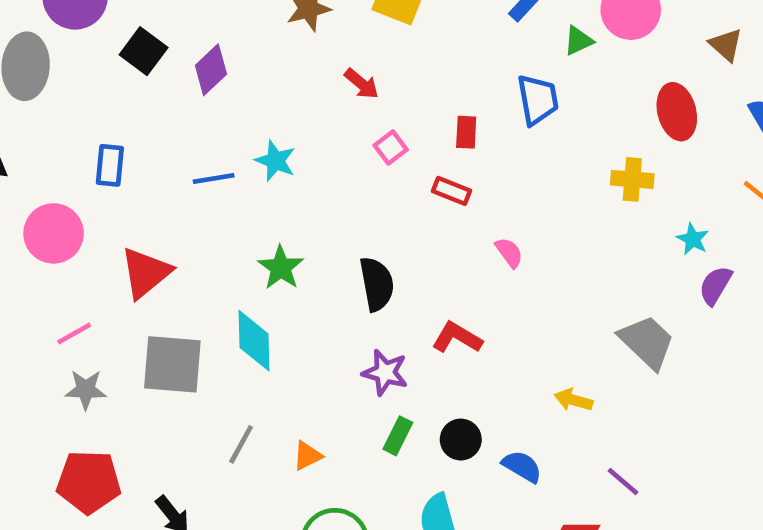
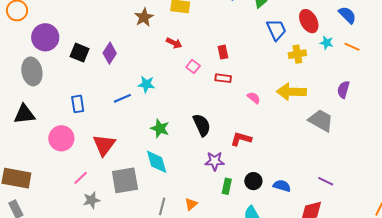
blue trapezoid: (538, 100) -> (276, 30), moved
cyan star: (693, 239) -> (327, 43), moved
yellow arrow: (573, 400) -> (291, 92), moved, size x1.8

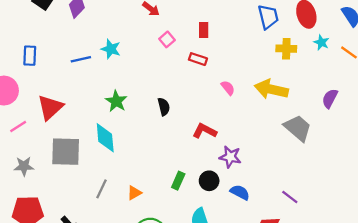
black semicircle: (202, 125) -> (164, 107), size x0.7
purple star: (215, 161) -> (230, 157), moved
pink line: (81, 178) -> (18, 127), moved

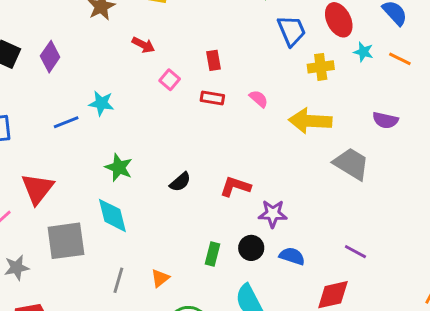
pink semicircle: (228, 88) -> (259, 99), moved
purple semicircle: (330, 98) -> (385, 120), turned -96
black semicircle: (164, 107) -> (180, 182), moved, turned 72

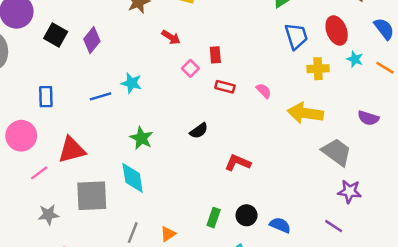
red rectangle: (213, 60) -> (215, 55), moved
black semicircle: (180, 182) -> (199, 131), moved
red triangle: (37, 189) -> (72, 150), turned 32
purple star: (273, 214) -> (350, 191), moved

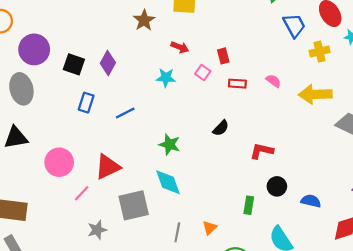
cyan star: (131, 83) -> (166, 78), moved
blue rectangle: (46, 97) -> (86, 103), moved, turned 30
black circle: (247, 215) -> (277, 186), moved

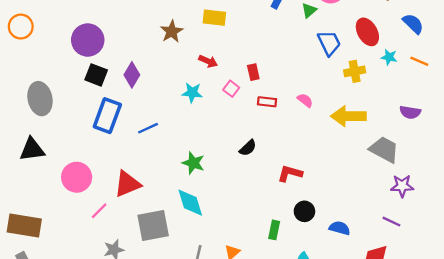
purple circle: (34, 49) -> (88, 40), moved
blue rectangle: (86, 103) -> (107, 116), size x1.6

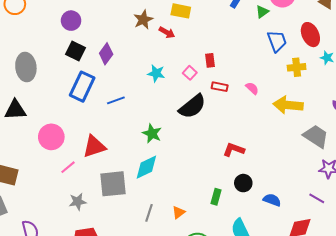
purple circle: (88, 40) -> (71, 21), size x0.7
red arrow: (208, 61) -> (167, 32), moved
black semicircle: (248, 148) -> (192, 106), moved, size x1.8
cyan diamond: (190, 203) -> (146, 167), turned 76

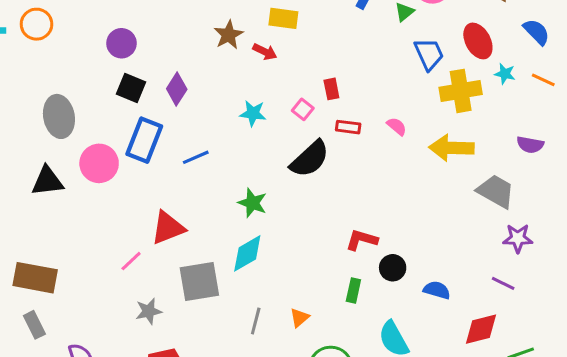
yellow cross: (297, 67) -> (461, 91), size x1.5
pink circle: (51, 137) -> (99, 163), moved
red L-shape: (234, 150) -> (362, 240), moved

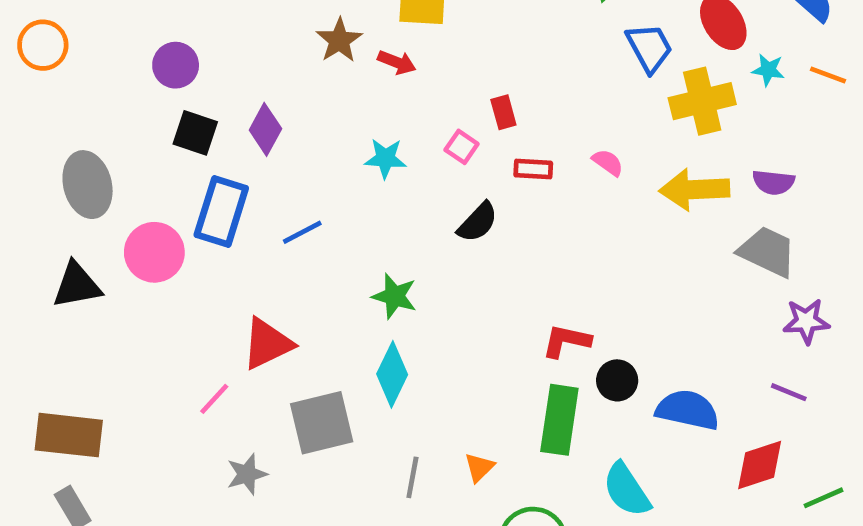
purple semicircle: (530, 145) -> (773, 182), moved
black semicircle: (310, 159) -> (478, 222), size x0.7
cyan diamond: (247, 253) -> (392, 374), turned -30
blue semicircle: (437, 290) -> (688, 410), size x1.5
green rectangle: (353, 291) -> (559, 420), size x1.8

